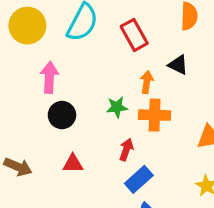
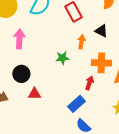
black circle: (62, 115) -> (21, 74), moved
orange cross: (155, 115) -> (101, 63), moved
red arrow: (126, 150) -> (89, 83), moved

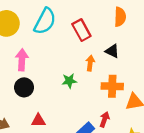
black circle: (21, 74) -> (24, 87), moved
red arrow: (89, 83) -> (105, 119), moved

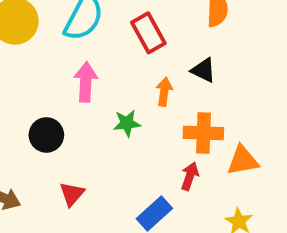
pink arrow: (22, 60) -> (86, 82), moved
red arrow: (105, 119) -> (190, 176), moved
red triangle: (38, 121) -> (72, 194), turned -48

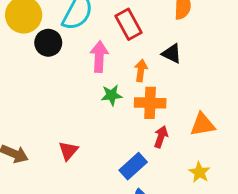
pink arrow: (86, 82) -> (99, 57), moved
orange cross: (203, 133) -> (150, 103), moved
black circle: (46, 135) -> (48, 43), moved

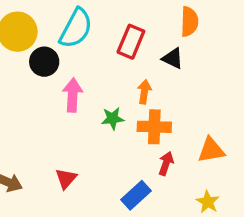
red rectangle: (128, 24) -> (131, 42), turned 52
black triangle: (172, 54) -> (173, 58), moved
pink arrow: (99, 57) -> (73, 95), moved

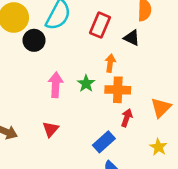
pink arrow: (73, 95) -> (56, 85), moved
green star: (113, 118) -> (86, 83), turned -30
orange triangle: (211, 150) -> (161, 108), turned -35

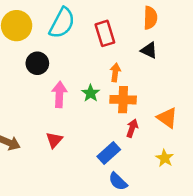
red rectangle: (100, 25) -> (105, 33), turned -40
black triangle: (132, 38) -> (149, 50), moved
black circle: (34, 40) -> (37, 63), moved
orange triangle: (161, 108) -> (167, 118), turned -40

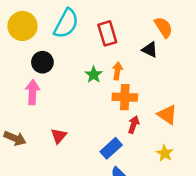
orange semicircle: (150, 18) -> (164, 27), moved, turned -35
green star: (91, 93) -> (94, 75), moved
pink arrow: (59, 94) -> (32, 92), moved

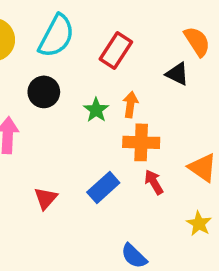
red rectangle: (107, 33) -> (116, 50), turned 50
black circle: (42, 62) -> (44, 92), moved
red arrow: (134, 125) -> (154, 182), turned -49
blue rectangle: (111, 148) -> (103, 187), moved

